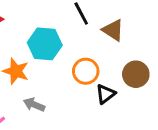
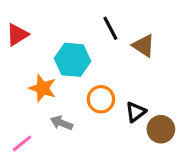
orange circle: (86, 71) -> (101, 99), moved
brown circle: (136, 74) -> (161, 129), moved

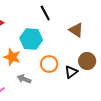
black line: (110, 28) -> (45, 13), moved
brown circle: (161, 129) -> (87, 61), moved

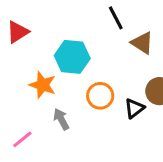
black line: (45, 13) -> (116, 18), moved
gray arrow: (24, 79) -> (61, 119), turned 40

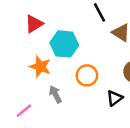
red triangle: (18, 32) -> (34, 24), moved
black triangle: (134, 108) -> (115, 98), moved

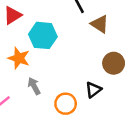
orange circle: (87, 75) -> (66, 104), moved

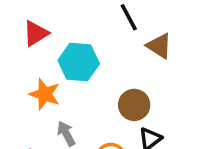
brown circle: (114, 63) -> (134, 105), moved

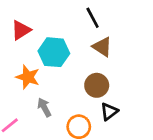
brown triangle: (159, 46) -> (102, 47), moved

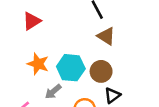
cyan hexagon: (54, 52) -> (71, 68), moved
gray arrow: (44, 107) -> (53, 92), turned -102

